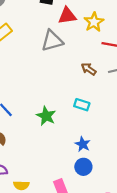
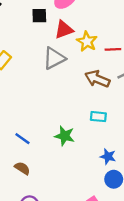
yellow star: (94, 22) -> (87, 41), moved
brown arrow: (89, 69) -> (97, 79), size x1.5

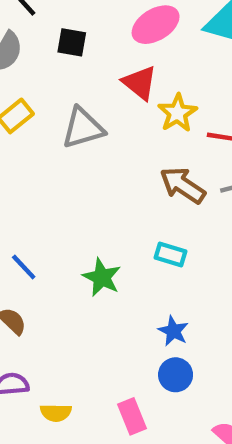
black square: (39, 16) -> (72, 42), moved
red triangle: (64, 30) -> (140, 83), turned 48
gray triangle: (54, 58) -> (83, 128), moved

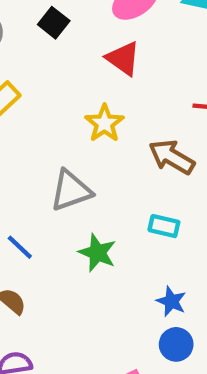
black square: (72, 42) -> (54, 23), turned 32
yellow star: (177, 113) -> (104, 123), moved
gray triangle: (83, 128) -> (71, 191), moved

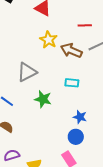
yellow star: (104, 123) -> (48, 40), moved
blue circle: (176, 344) -> (76, 137), moved

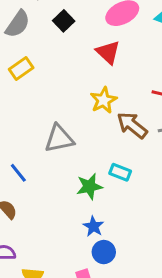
green star: (43, 99) -> (89, 186), moved, turned 30
blue star: (80, 117) -> (93, 226), moved

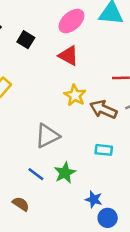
blue line: (18, 173) -> (36, 174), moved
green star: (89, 186) -> (65, 173), moved

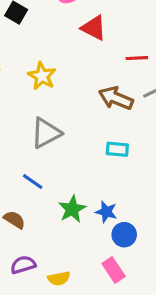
red triangle: (68, 56) -> (94, 28), moved
yellow star: (75, 95) -> (42, 76), moved
green star: (65, 173) -> (72, 209), moved

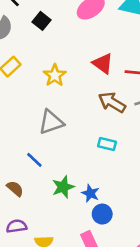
red triangle: (94, 28) -> (103, 63), moved

